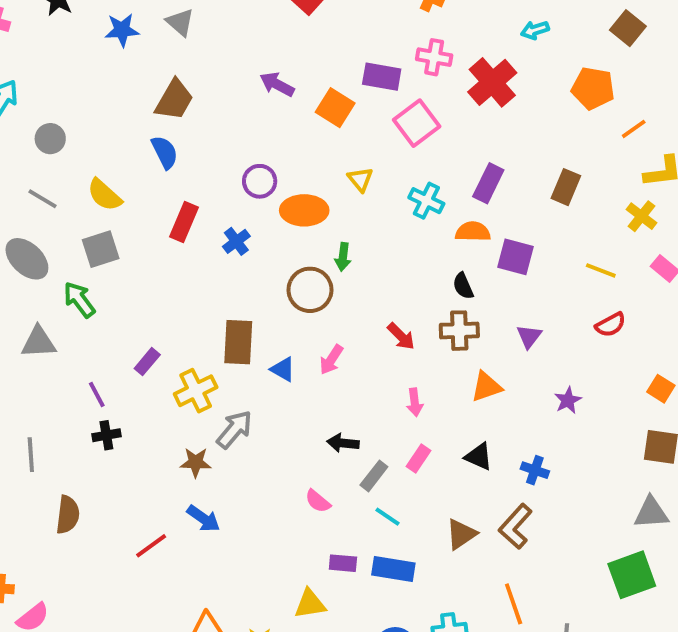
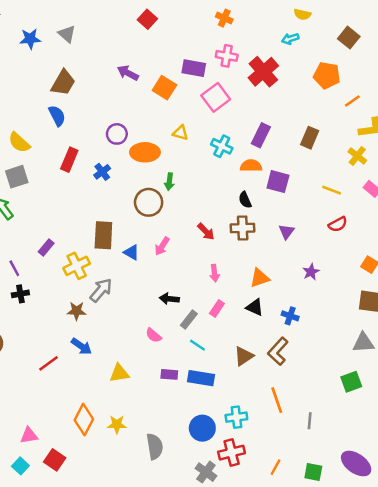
yellow triangle: (360, 179) -> (180, 133), turned -35
orange triangle: (486, 387) -> (260, 278), moved
green square: (632, 575) -> (351, 382), size x0.7
yellow triangle: (310, 604) -> (119, 373), moved

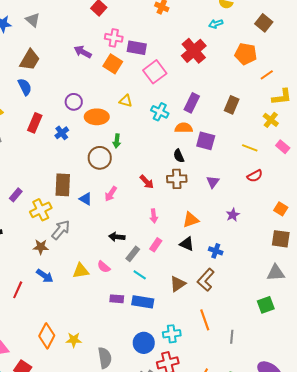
pink cross: (227, 56) -> (114, 38), moved
red line: (49, 363) -> (18, 290), turned -30
yellow triangle: (119, 373) -> (81, 271), moved

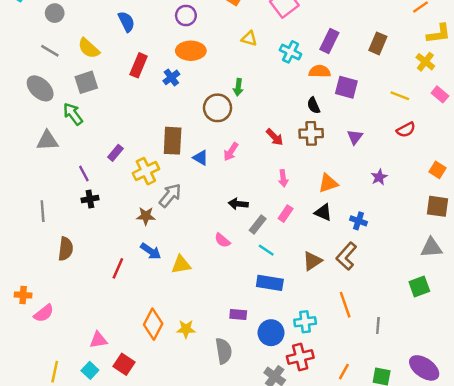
purple circle: (74, 102) -> (186, 15), moved
orange ellipse: (97, 117) -> (191, 51), moved
yellow triangle: (81, 271) -> (181, 265), moved
purple rectangle: (117, 299) -> (238, 314), moved

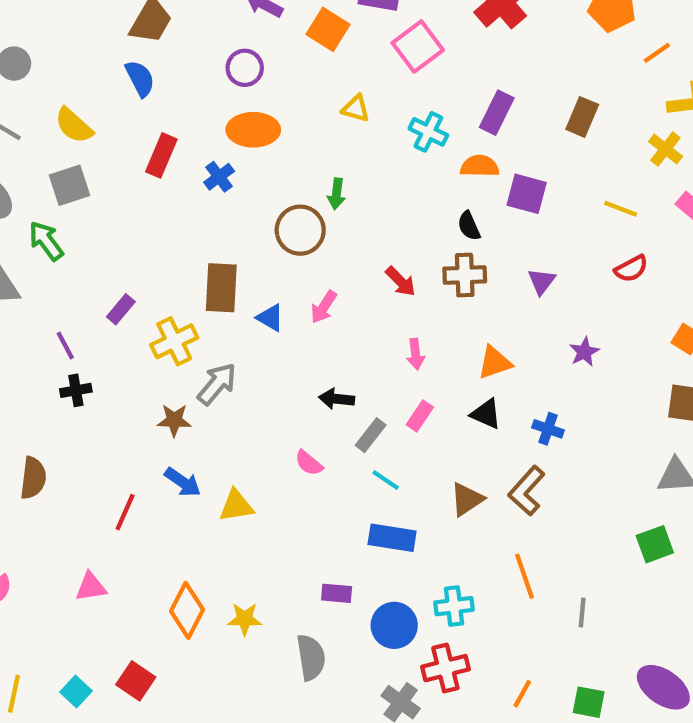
pink triangle: (98, 340) -> (91, 587), moved

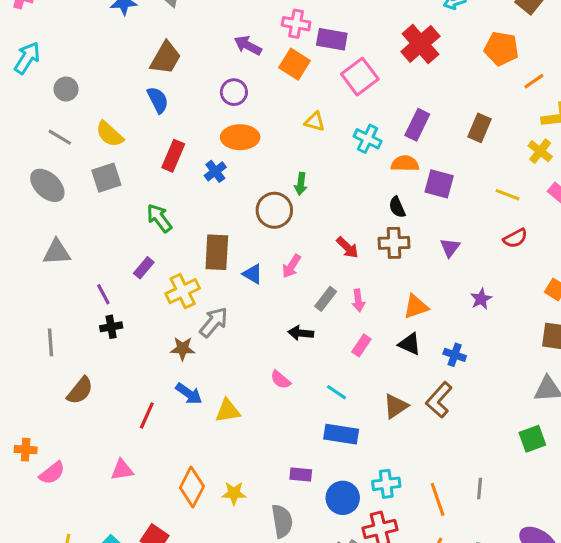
green arrow: (46, 241) -> (159, 218), moved
gray rectangle: (371, 435) -> (326, 299), moved
brown semicircle: (33, 478) -> (80, 391), turned 32
orange line: (524, 576) -> (438, 499), moved

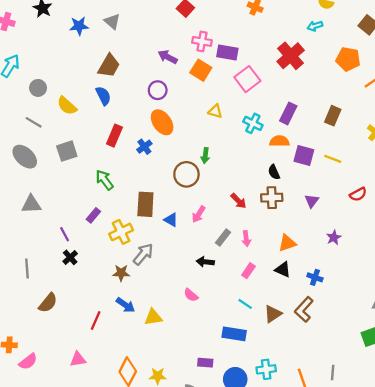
yellow semicircle: (110, 134) -> (67, 106), moved
orange ellipse: (240, 137) -> (162, 122), turned 55
yellow line: (508, 195) -> (333, 159), moved
black cross: (111, 327) -> (70, 257), turned -32
cyan line: (337, 392) -> (245, 304), moved

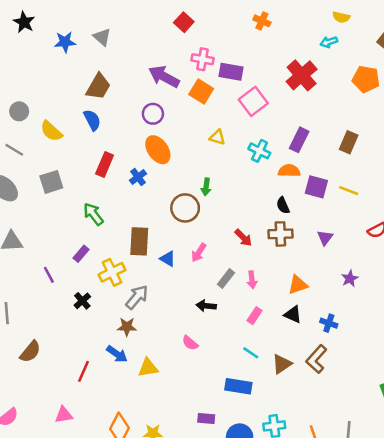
purple arrow: (168, 57) -> (164, 77), size x1.4
black cross: (70, 257) -> (82, 301), moved
brown star: (121, 273) -> (127, 327), moved

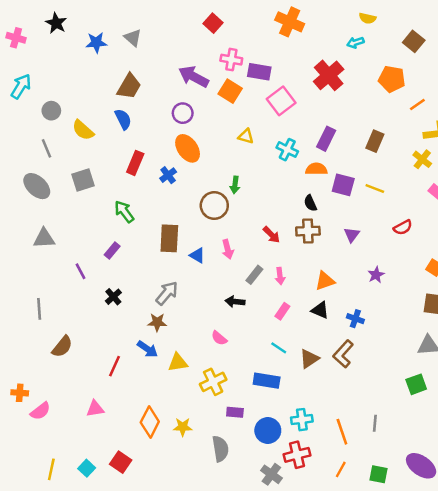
orange cross: (262, 21) -> (290, 22), size x1.6
gray line: (14, 150) -> (46, 148), turned 36
pink arrow: (199, 253) -> (228, 249), turned -48
yellow cross: (112, 272) -> (213, 382), moved

